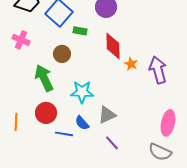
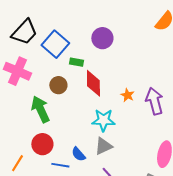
pink cross: (21, 40) -> (17, 71), size x1.5
red diamond: (113, 46) -> (93, 83), moved
cyan star: (82, 92) -> (103, 120), moved
orange line: (16, 122) -> (17, 163), moved, turned 30

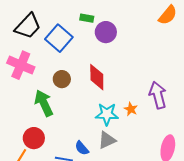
green rectangle: (76, 62) -> (87, 18), moved
orange star: (127, 95) -> (131, 109), moved
red circle: (42, 144) -> (34, 138), moved

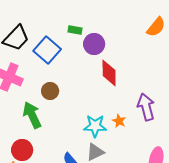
red diamond: (97, 77) -> (109, 73), moved

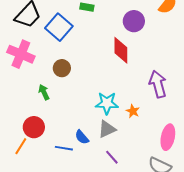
purple circle: (94, 44) -> (134, 21), moved
green arrow: (32, 115) -> (44, 92), size x0.6
orange star: (119, 121) -> (133, 111), moved

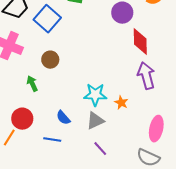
red diamond: (121, 50) -> (140, 42), moved
blue semicircle: (82, 137) -> (63, 118), moved

